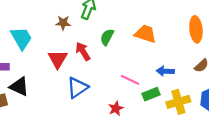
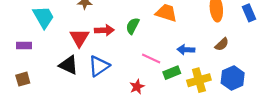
green semicircle: (107, 37) -> (133, 26), moved
red arrow: (83, 51) -> (104, 30), turned 120
black triangle: (19, 86) -> (68, 65), moved

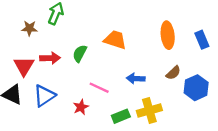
green rectangle: (172, 73) -> (121, 116), moved
blue hexagon: (233, 78) -> (196, 88), moved
red star: (137, 87) -> (81, 107), moved

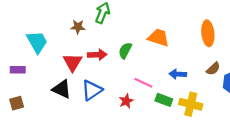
yellow cross: (149, 110) -> (191, 104), turned 30
green rectangle: (121, 116) -> (164, 100), moved, turned 42

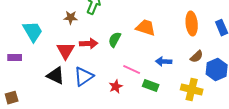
brown square: (17, 103) -> (12, 98), moved
yellow cross: (191, 104) -> (192, 90), moved

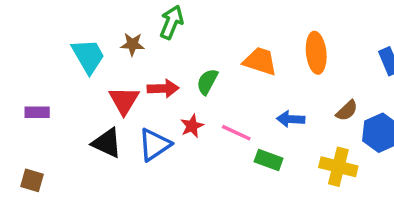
orange ellipse: (192, 24) -> (316, 53), moved
cyan trapezoid: (33, 32) -> (88, 56), moved
red star: (116, 87) -> (192, 126), moved
brown square: (12, 98) -> (32, 180), turned 32

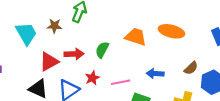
orange ellipse: (316, 53) -> (171, 31), turned -70
red triangle: (124, 100) -> (49, 62), turned 30
pink line: (236, 133) -> (121, 82), turned -36

